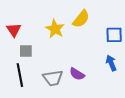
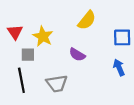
yellow star: (55, 29) -> (43, 36), moved
purple semicircle: (77, 74) -> (77, 55), moved

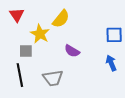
yellow semicircle: (87, 20) -> (61, 19), moved
red triangle: (15, 32) -> (17, 15), moved

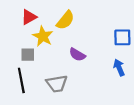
red triangle: (17, 15) -> (29, 17), moved, turned 35

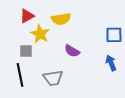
yellow semicircle: (65, 20) -> (61, 19), turned 42

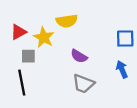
red triangle: (27, 16) -> (18, 32), moved
gray trapezoid: (53, 78) -> (83, 84), moved, turned 30

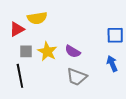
yellow semicircle: (67, 21) -> (37, 18), moved
yellow star: (44, 37) -> (47, 51), moved

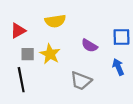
yellow semicircle: (37, 18) -> (55, 21), moved
purple semicircle: (73, 51) -> (89, 46), moved

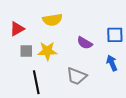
yellow star: (50, 54) -> (47, 51), turned -30
black line: (21, 80) -> (36, 82), moved

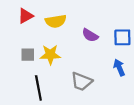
red triangle: (17, 29) -> (26, 16), moved
purple semicircle: (85, 43) -> (90, 35), moved

